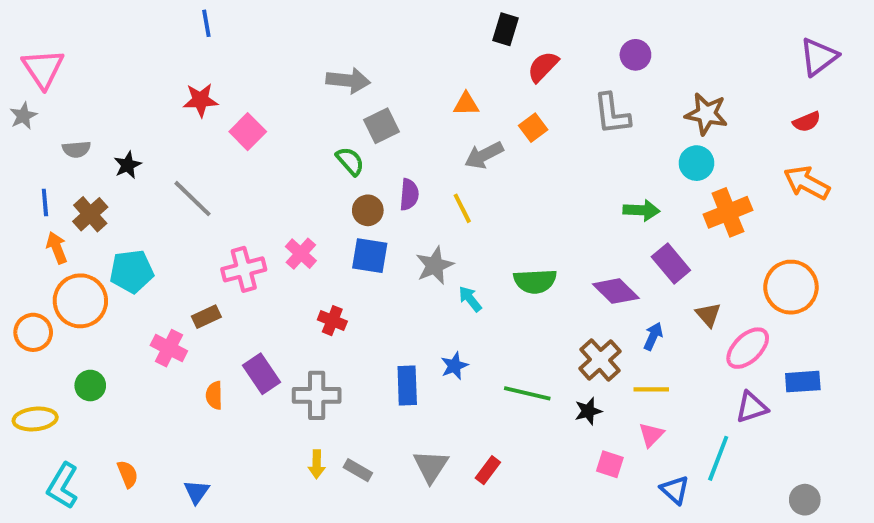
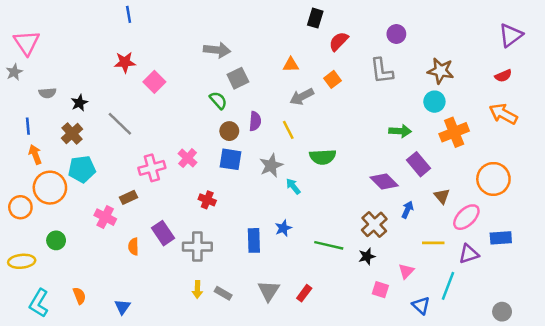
brown cross: (90, 214) -> (72, 134), moved
green semicircle: (535, 281) -> (323, 157), moved
yellow line: (651, 389) -> (433, 243), moved

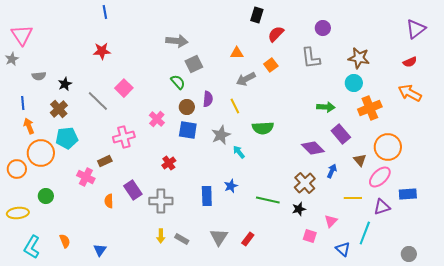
pink square: (154, 82) -> (124, 88), moved
pink cross: (188, 158) -> (157, 119), moved
orange circle: (493, 179) -> (388, 147), moved
red cross: (207, 200) -> (169, 163), turned 32

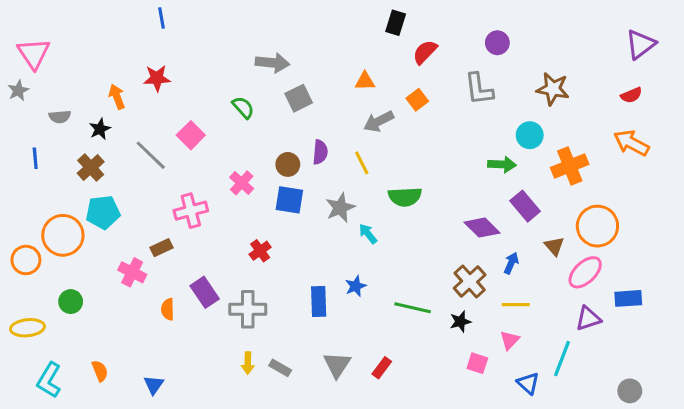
green semicircle: (178, 82) -> (243, 107), moved
cyan circle: (354, 83) -> (530, 135), moved
orange arrow: (29, 126) -> (117, 97), moved
yellow line: (353, 198) -> (516, 305), moved

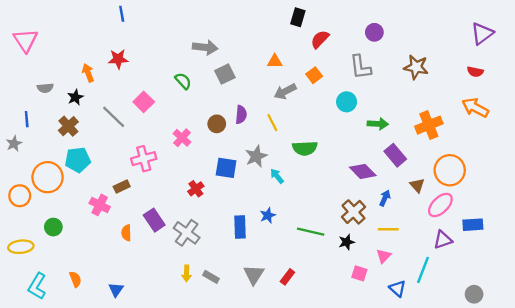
gray star: (18, 91) -> (14, 144), moved
red semicircle: (631, 95) -> (475, 72), turned 35
cyan circle: (530, 135) -> (347, 102), moved
blue square: (289, 200) -> (226, 168), moved
gray cross: (248, 309) -> (187, 233), turned 36

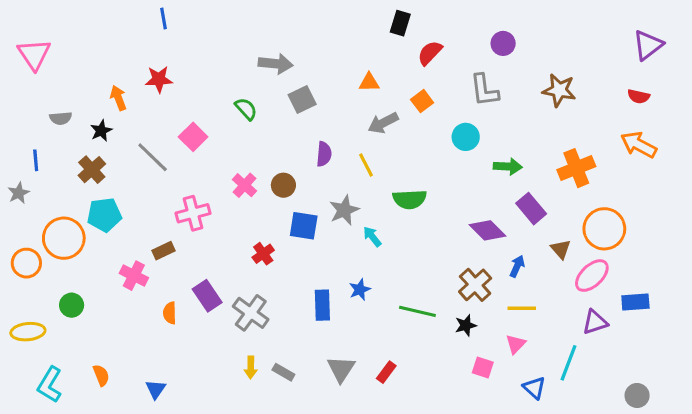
brown circle: (217, 124) -> (283, 185), moved

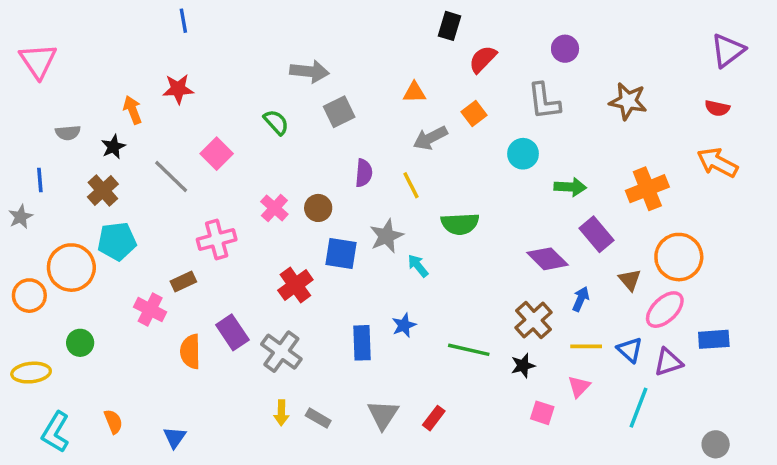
red cross: (263, 254) -> (295, 285), size x1.4
orange semicircle: (170, 313) -> (190, 352), size x1.4
blue triangle: (534, 388) -> (630, 350), moved

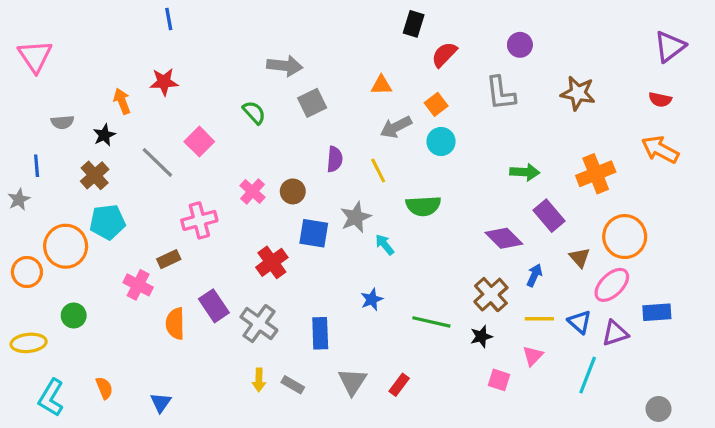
cyan circle: (523, 154) -> (441, 142), moved
blue rectangle: (362, 343) -> (320, 333), moved

